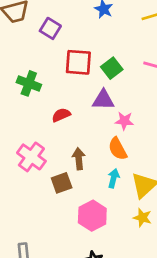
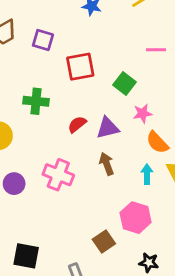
green square: (112, 68) -> (125, 84), moved
purple triangle: (103, 100) -> (108, 128), moved
orange semicircle: (118, 149) -> (157, 142), moved
brown square: (62, 183) -> (104, 241), moved

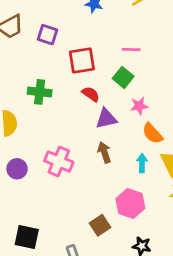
pink line: (156, 50) -> (131, 50), moved
red semicircle: (77, 124) -> (91, 94), moved, turned 72

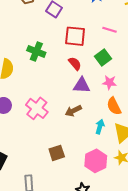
pink line: (131, 50) -> (109, 30), moved
brown arrow: (104, 152) -> (73, 111), turned -112
pink hexagon: (130, 204) -> (96, 161), moved
brown square: (100, 225) -> (57, 153), moved

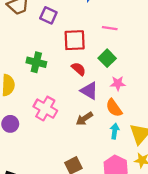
purple triangle: (82, 85) -> (89, 91), turned 36
orange semicircle: (114, 106) -> (114, 108), moved
pink cross: (37, 108) -> (45, 109), moved

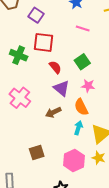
pink line: (110, 28) -> (83, 29), moved
red square: (75, 40) -> (43, 42), moved

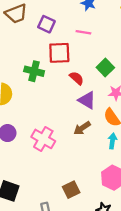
pink line: (83, 29) -> (83, 32), moved
pink cross: (20, 98) -> (43, 139), moved
brown square: (37, 152) -> (71, 190), moved

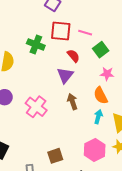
pink line: (83, 32) -> (85, 33), moved
purple triangle: (87, 100) -> (65, 75), moved, turned 30
brown arrow: (82, 128) -> (72, 102), turned 98

